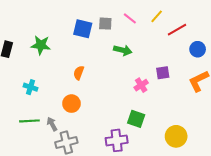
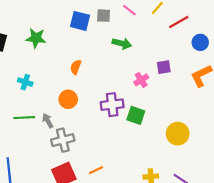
purple cross: (117, 140) -> (112, 105), moved

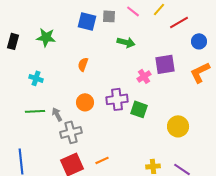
purple square: (164, 67) -> (165, 64), size x1.5
orange circle: (68, 99) -> (85, 102), moved

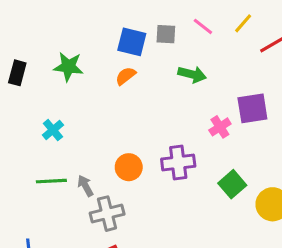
orange semicircle: (83, 64) -> (126, 76), moved, turned 32
cyan cross: (36, 78) -> (53, 130), turned 32
green square: (139, 109) -> (232, 184), moved, turned 30

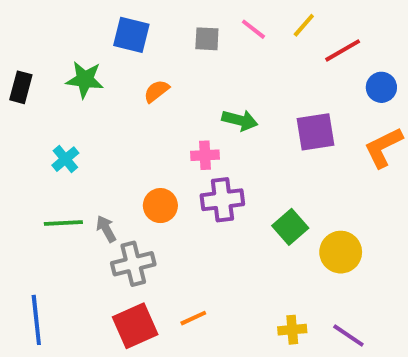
blue square: (132, 42) -> (131, 35), moved
green arrow: (192, 74) -> (240, 120), moved
pink cross: (220, 127) -> (205, 155), moved, turned 30

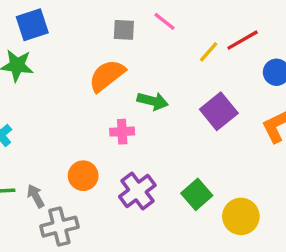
yellow line: (304, 25) -> (209, 52), moved
blue square: (131, 35) -> (32, 25), moved, turned -32
orange semicircle: (156, 91) -> (107, 76), moved, size x1.6
purple square: (315, 132) -> (219, 111), turned -30
purple cross: (222, 200) -> (137, 191), moved, turned -30

